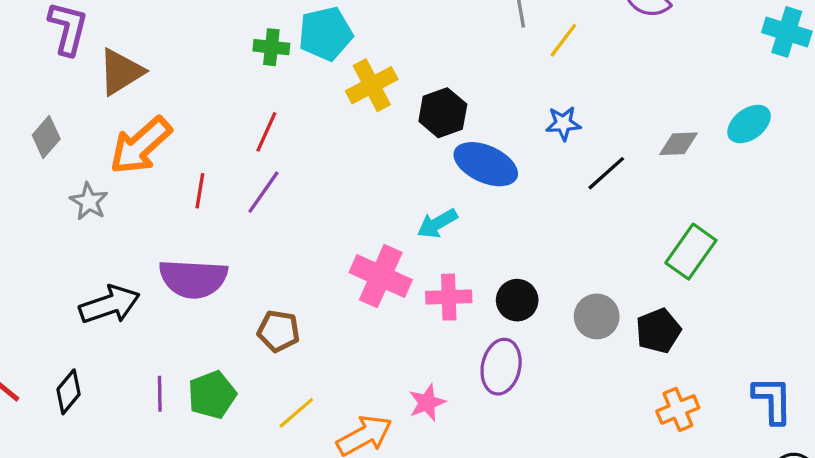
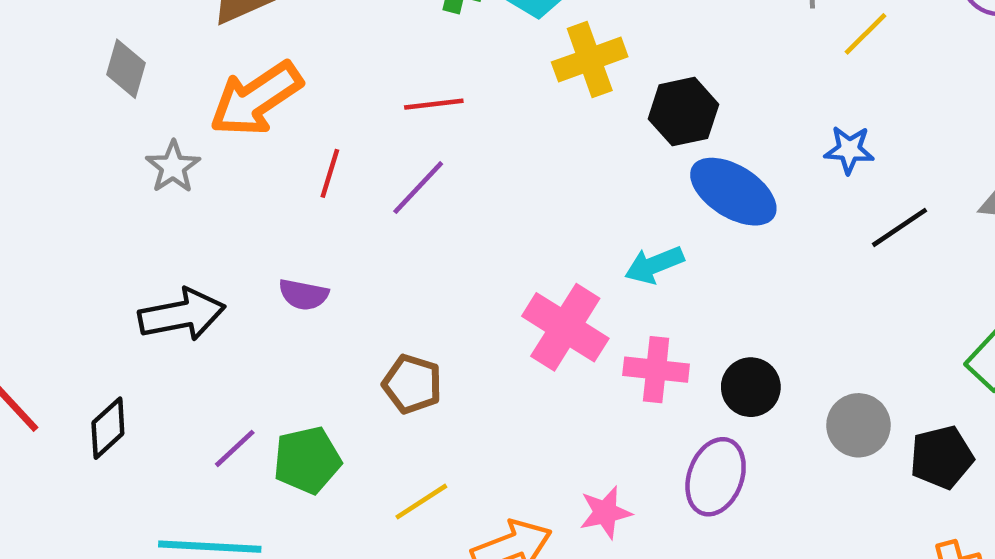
red line: (266, 132) -> (434, 104), turned 51
gray diamond: (46, 137) -> (126, 69), turned -33
purple semicircle: (193, 279) -> (303, 295), size x0.5
purple line: (160, 394) -> (235, 448), turned 40

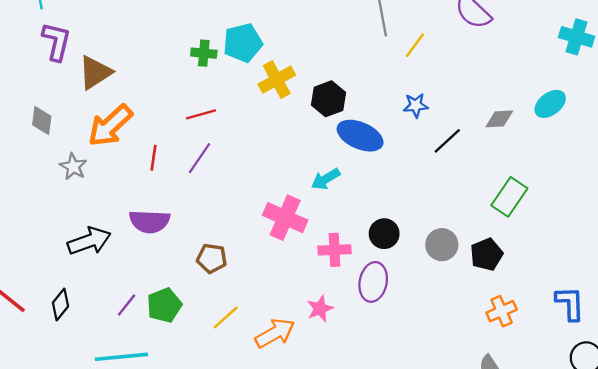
purple semicircle: (303, 295) -> (150, 221), size x1.6
pink cross: (656, 370) -> (334, 250), moved

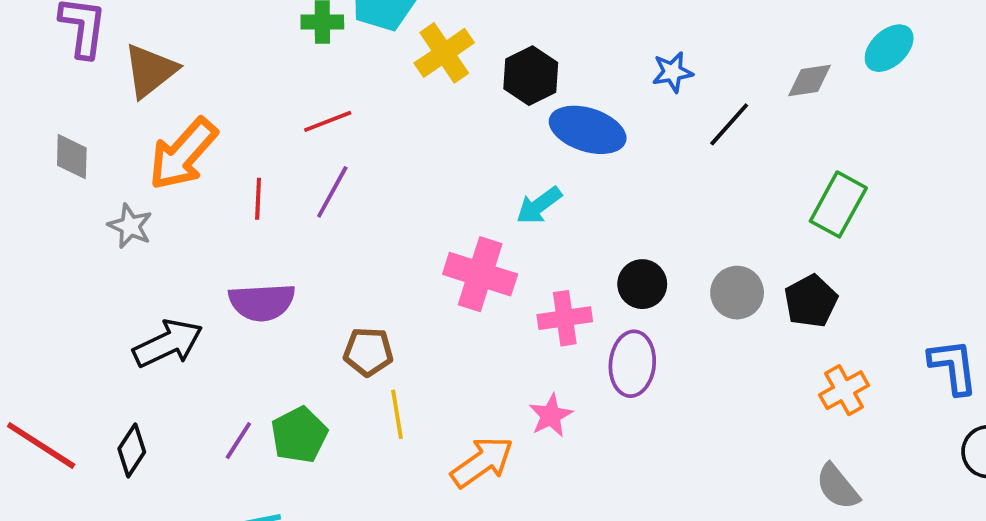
yellow line: (226, 317) -> (397, 414), moved, turned -52

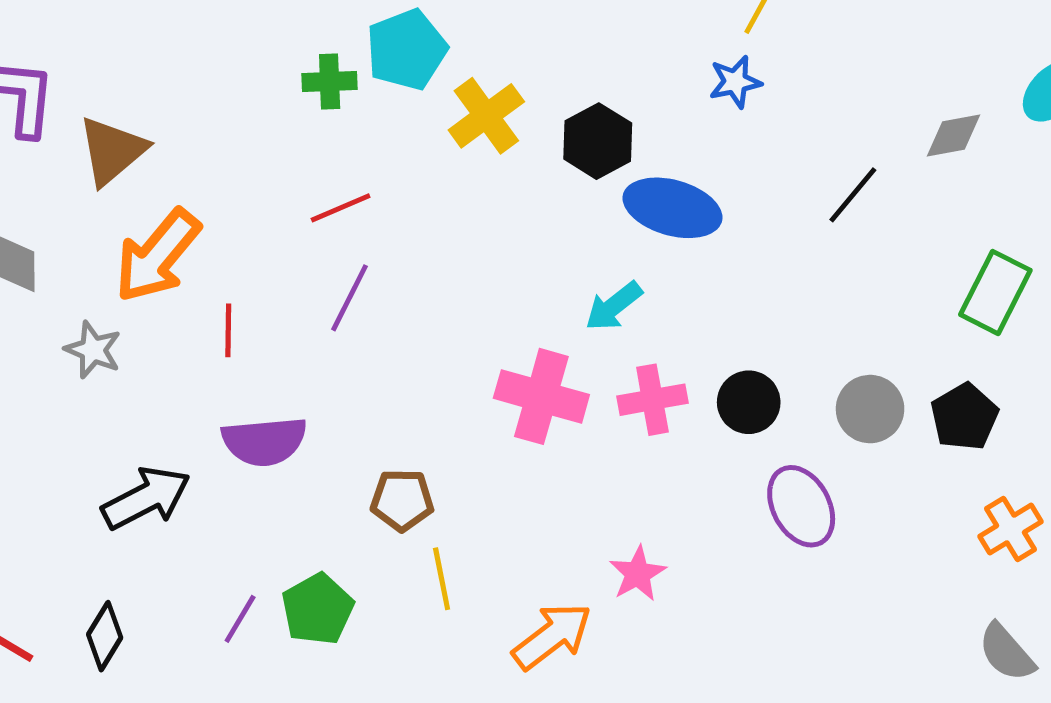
blue star: (672, 72) -> (735, 82), moved
red line: (258, 199) -> (228, 330), moved
pink cross: (565, 318) -> (652, 400), moved
purple ellipse: (632, 364) -> (801, 506), moved, turned -32

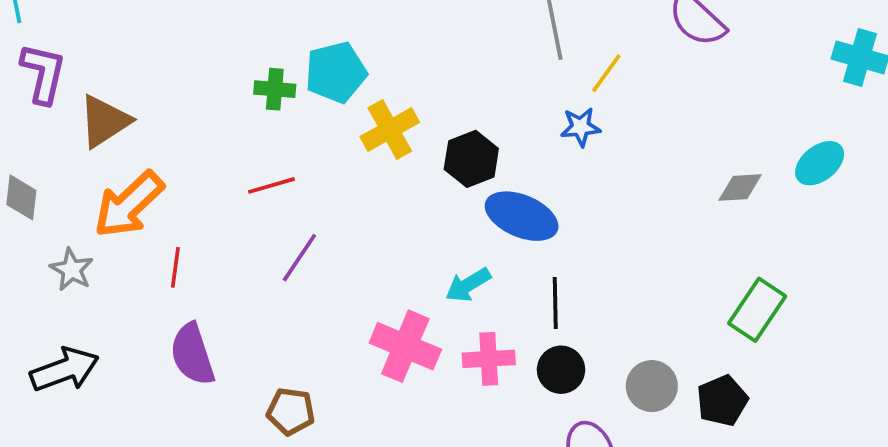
black line: (853, 195) -> (555, 303), moved, turned -48
purple line: (349, 298) -> (299, 258), moved
purple semicircle: (264, 441) -> (192, 354), turned 70
black arrow: (146, 498) -> (65, 370), moved

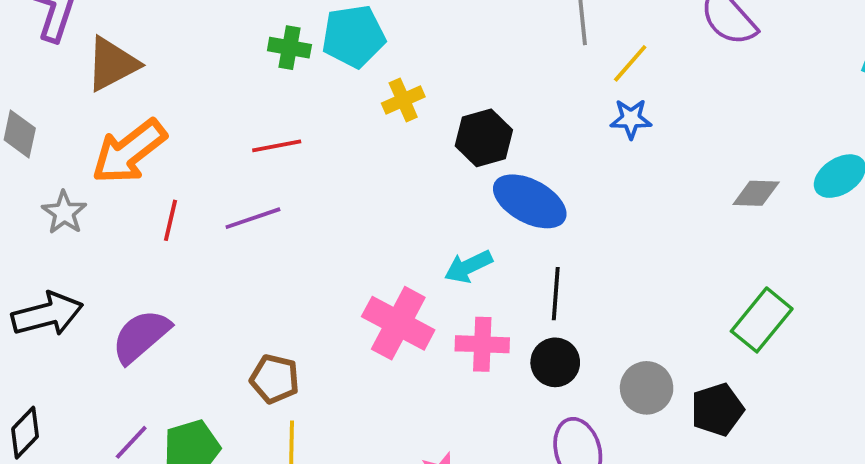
blue star: (581, 127) -> (631, 119), moved
yellow cross: (390, 129) -> (403, 100), size x0.7
purple line: (299, 258) -> (253, 218), moved, turned 32
purple semicircle: (192, 354) -> (141, 336), moved, turned 62

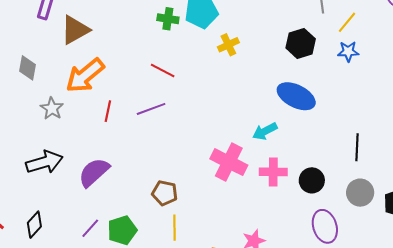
black hexagon: (484, 138) -> (301, 43), moved
red line: (277, 146) -> (163, 71), turned 40
black line: (556, 294) -> (357, 147), moved

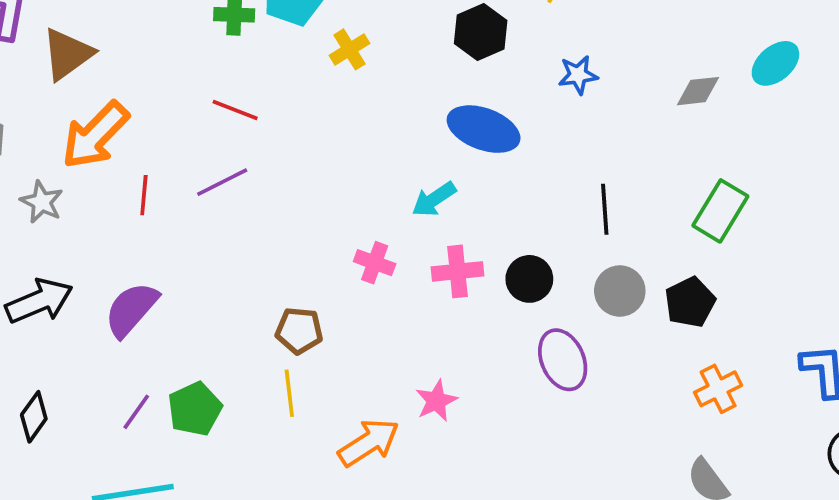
blue star: (348, 51) -> (578, 75), moved
pink cross: (229, 162) -> (375, 263), size x0.6
brown pentagon: (165, 193) -> (299, 331), moved

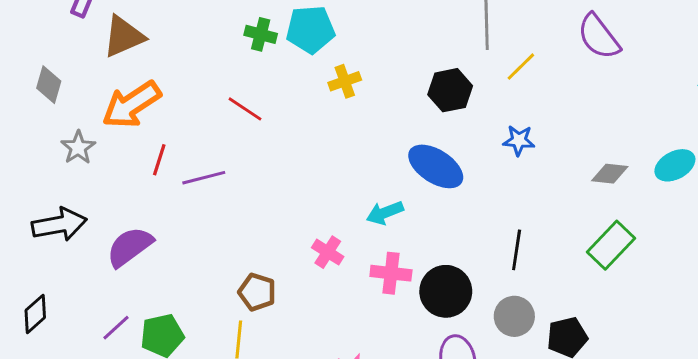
purple line: (222, 182) -> (204, 178), moved
green rectangle: (720, 211) -> (611, 245), moved
black circle: (529, 279) -> (446, 291), size x1.4

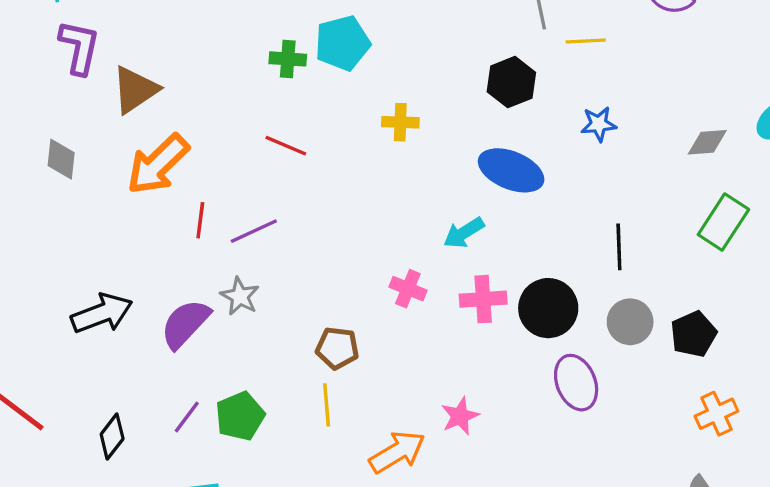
yellow line: (521, 67) -> (586, 41), turned 52
yellow cross: (345, 81) -> (400, 122), moved, turned 32
gray star: (78, 148) -> (240, 296), moved
black diamond: (35, 314) -> (112, 437), moved

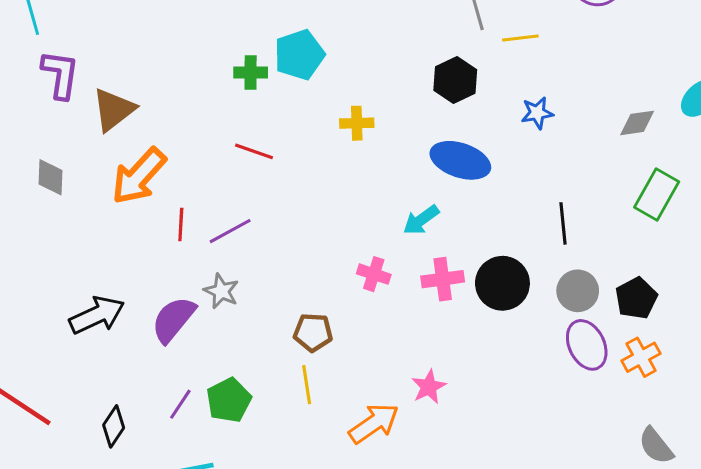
purple ellipse: (576, 383) -> (587, 345), moved
orange cross: (716, 414) -> (641, 357), moved

